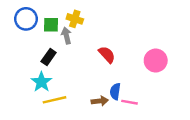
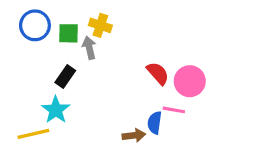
red semicircle: (107, 55) -> (158, 73), moved
pink circle: (156, 61) -> (190, 81), moved
yellow line: (55, 100) -> (33, 134), moved
pink line: (130, 102) -> (174, 110), moved

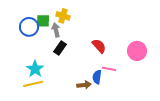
blue circle: (35, 25) -> (29, 27), moved
black rectangle: (65, 76) -> (60, 48), moved
pink circle: (190, 81) -> (137, 51), moved
yellow line: (33, 134) -> (33, 84), moved

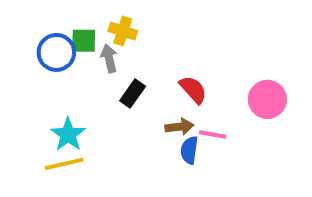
black rectangle: (60, 48) -> (133, 93), moved
brown arrow: (84, 85) -> (179, 127), moved

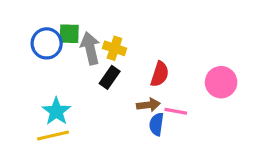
yellow cross: (123, 31) -> (114, 48), moved
gray arrow: (109, 58) -> (90, 48), size x1.4
red semicircle: (193, 90) -> (160, 74), turned 60

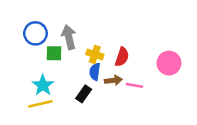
green square: (69, 34) -> (54, 53), moved
yellow cross: (114, 48) -> (95, 54), moved
black rectangle: (110, 77) -> (84, 94), moved
blue semicircle: (156, 124) -> (95, 72), moved

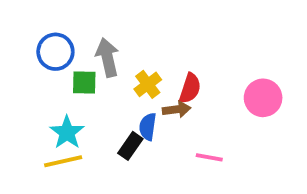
yellow cross: (95, 54) -> (148, 84), turned 35
blue semicircle: (95, 72) -> (148, 127), moved
brown arrow: (113, 80) -> (177, 109), moved
pink line: (134, 85) -> (209, 157), moved

